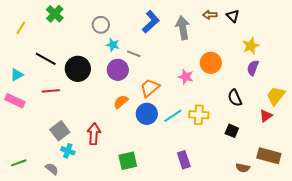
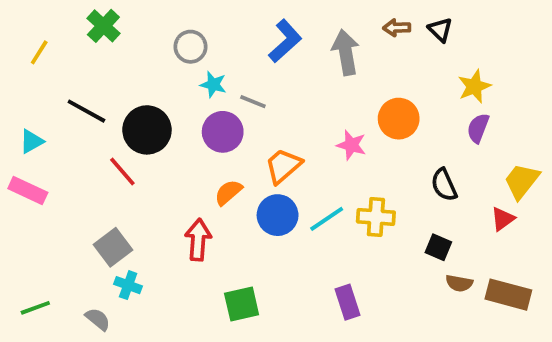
red line: (51, 91) -> (122, 172), moved, turned 54
red arrow: (94, 134) -> (198, 240), moved
brown semicircle: (243, 168) -> (459, 283), moved

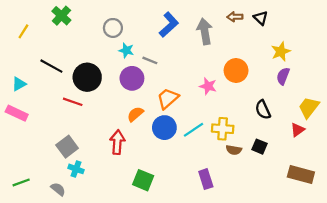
red line: (122, 172) -> (73, 102), turned -30
brown semicircle: (459, 283) -> (234, 150), moved
green square: (242, 304) -> (143, 180), turned 35

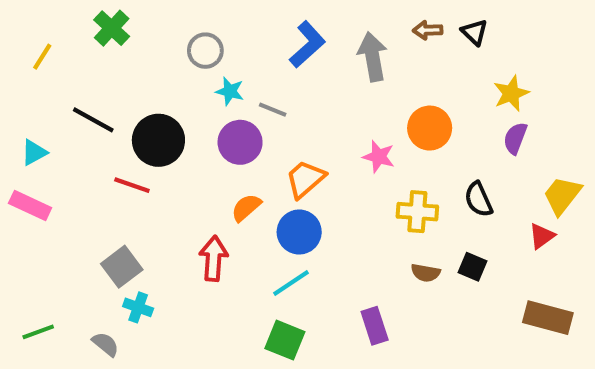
yellow cross: (223, 129) -> (417, 212), moved
cyan line: (194, 130) -> (291, 283), moved
green square: (143, 180) -> (285, 340), moved

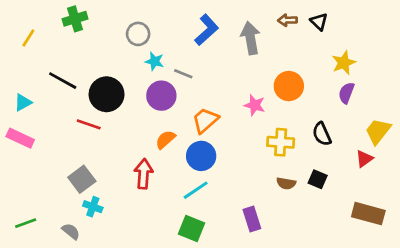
green cross: (112, 28) -> (75, 19), turned 30

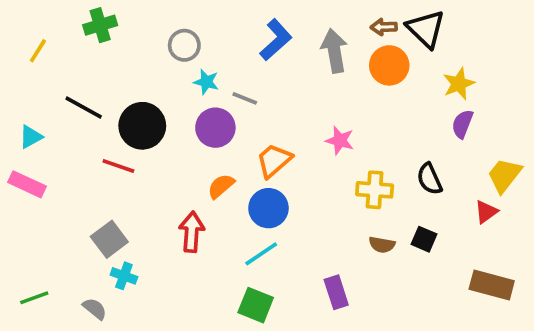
black triangle: (319, 22) -> (426, 29), size x1.6
orange circle: (289, 86) -> (389, 65), moved

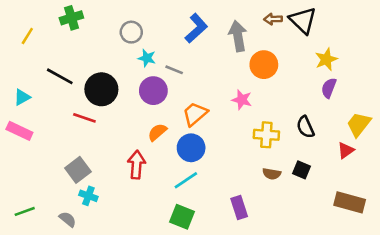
orange circle: (389, 65) -> (264, 65), moved

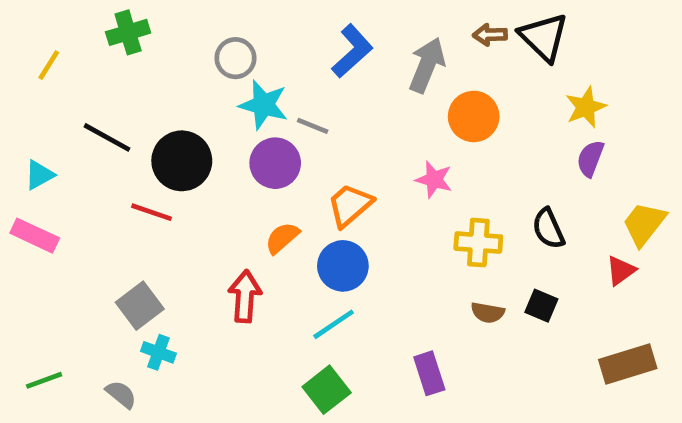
gray arrow: (238, 36) -> (427, 65), turned 32
cyan star: (147, 58) -> (264, 105), size x1.5
brown rectangle: (350, 202) -> (628, 364), turned -32
green square: (182, 217) -> (327, 390), turned 30

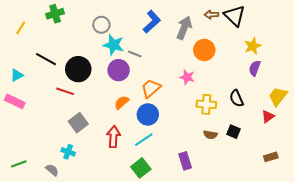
red arrow: (245, 296) -> (114, 137), moved
gray square: (140, 306) -> (78, 123), moved
brown rectangle: (628, 364) -> (271, 157), size x0.6

